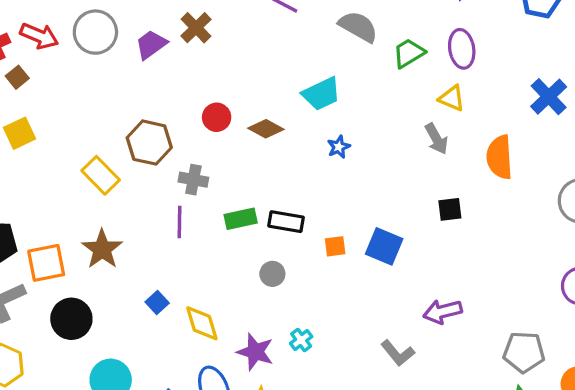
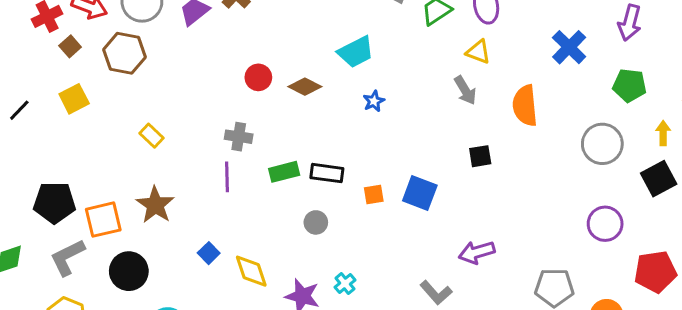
brown hexagon: (149, 143) -> (125, 53), moved
yellow rectangle: (101, 175) -> (152, 136), size x0.7

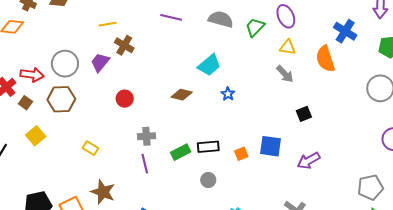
red circle: (258, 77) -> (125, 99), moved
orange semicircle: (525, 106) -> (325, 59), moved
purple arrow: (477, 252) -> (309, 161), moved

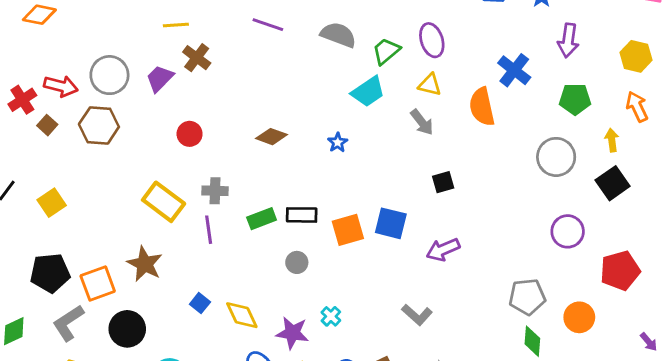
cyan trapezoid: (209, 65) -> (368, 92), moved
yellow square: (36, 136) -> (52, 203), moved
yellow rectangle: (90, 148) -> (164, 202), moved, size x1.8
orange square: (241, 154) -> (348, 230), size x1.6

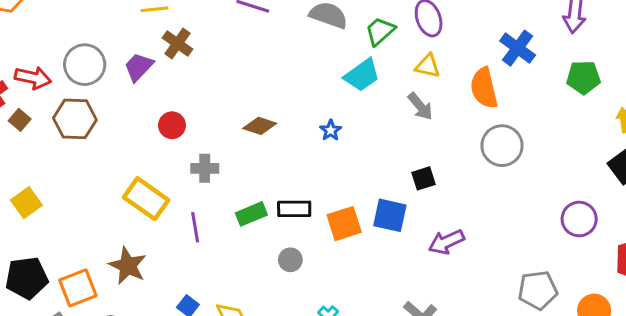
gray circle: (556, 157) -> (502, 146), moved
black square: (443, 182) -> (424, 178), moved
gray cross: (215, 191) -> (205, 168), moved

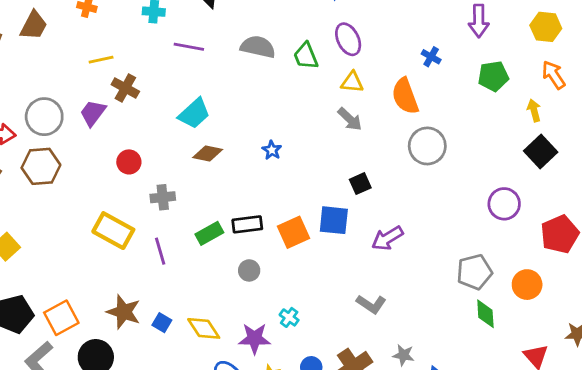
green trapezoid: (380, 31) -> (306, 56), turned -64
blue cross: (518, 48) -> (431, 57), size x0.6
cyan trapezoid: (362, 75) -> (194, 113), moved
brown star: (128, 266) -> (124, 312), moved

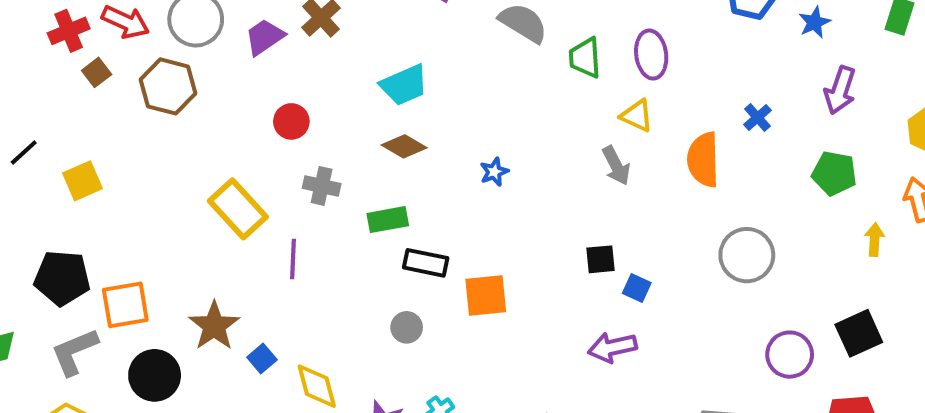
gray circle: (427, 146) -> (747, 255), moved
black square: (541, 152) -> (859, 333), moved
blue square: (334, 220) -> (637, 288), moved, size x0.6
green rectangle: (209, 233) -> (388, 220), moved

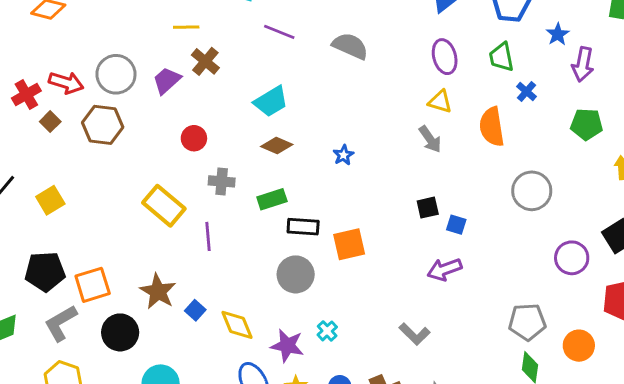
blue star: (814, 22) -> (558, 34), moved
green trapezoid: (585, 58) -> (501, 57), moved
gray circle: (407, 327) -> (296, 274), size x1.6

